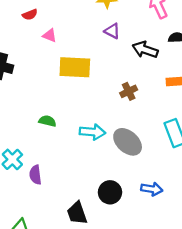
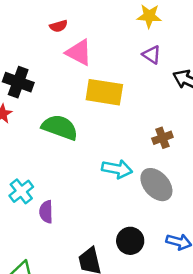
pink triangle: (50, 35) -> (79, 52), size x1.6
brown cross: (129, 91) -> (162, 138), moved
green semicircle: (47, 121) -> (60, 127), moved, size x1.8

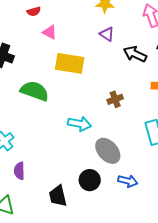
pink triangle: (79, 52) -> (50, 32), size x0.7
gray ellipse: (156, 185) -> (108, 151), moved
purple semicircle: (46, 212) -> (19, 171), moved

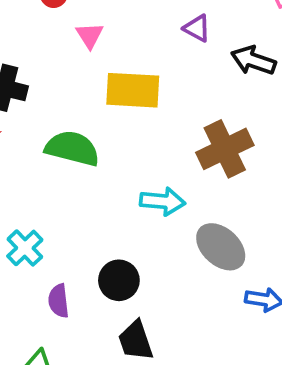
pink triangle: (50, 32) -> (90, 35), turned 35
brown cross: (115, 99) -> (225, 149), size x1.8
black circle: (90, 180) -> (119, 280), moved

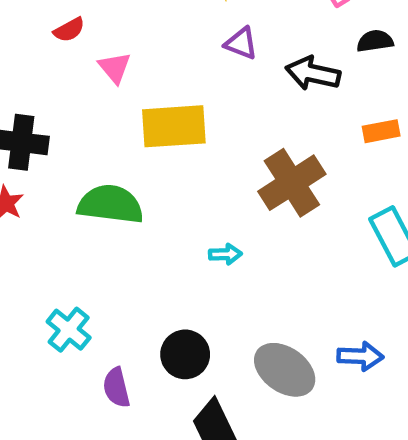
cyan arrow: (162, 201) -> (225, 254), size x0.6
gray ellipse: (221, 247) -> (285, 370), moved

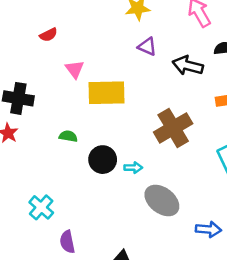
pink triangle: (115, 68) -> (75, 69), moved
green semicircle: (110, 204) -> (68, 136), size x0.5
black circle: (185, 354) -> (103, 160), moved
gray ellipse: (285, 370) -> (162, 200), moved

